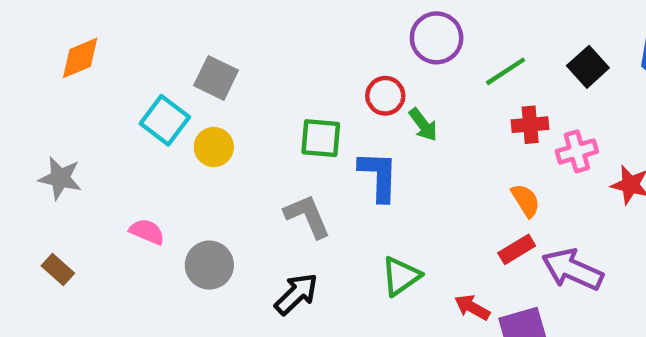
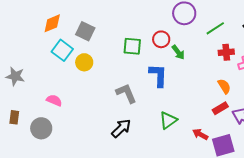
orange diamond: (80, 58) -> (52, 23), moved
green square: (321, 138) -> (132, 46), moved
gray circle: (209, 265) -> (41, 128), moved
brown rectangle: (58, 269) -> (14, 117), turned 56

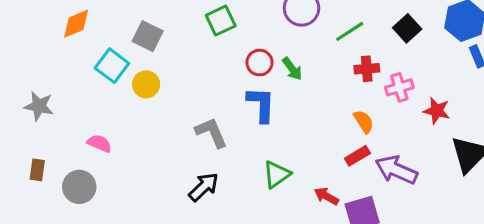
orange diamond: (52, 23) -> (76, 24), moved
red circle: (161, 39) -> (260, 63), moved
green square: (132, 46) -> (221, 21), moved, turned -30

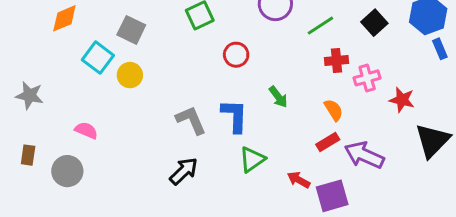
green arrow: (292, 69) -> (278, 97), moved
blue L-shape: (261, 105) -> (235, 116), moved

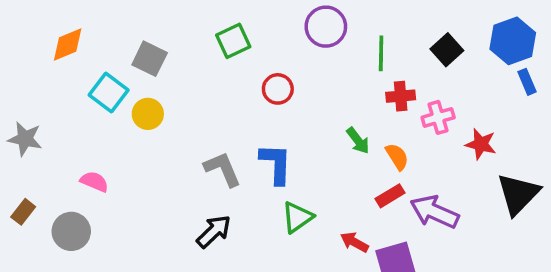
green line: (320, 26) -> (381, 53), turned -56
green arrow: (278, 97) -> (358, 141), moved
brown rectangle: (28, 155) -> (23, 212), turned 30

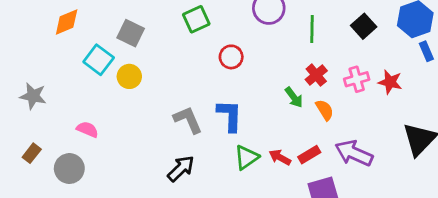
red cross: (401, 96) -> (316, 75), moved, turned -35
red star: (481, 144) -> (390, 82), moved
red rectangle: (390, 196) -> (309, 155), moved
red arrow: (354, 242) -> (280, 157), moved

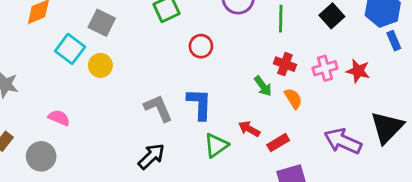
red cross: (316, 75) -> (285, 64), turned -30
purple arrow: (354, 153) -> (343, 141), moved
red arrow: (280, 157) -> (249, 129), moved

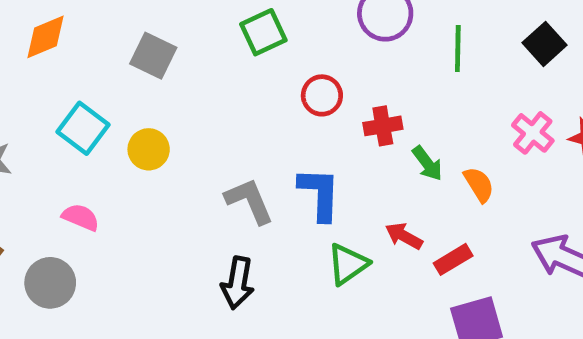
cyan square: (70, 49) -> (83, 128), moved
red cross: (285, 64) -> (383, 126), moved, turned -30
yellow circle: (100, 65) -> (149, 149), moved
pink cross: (325, 68) -> (533, 133), turned -35
black arrow: (151, 156) -> (238, 283), turned 144

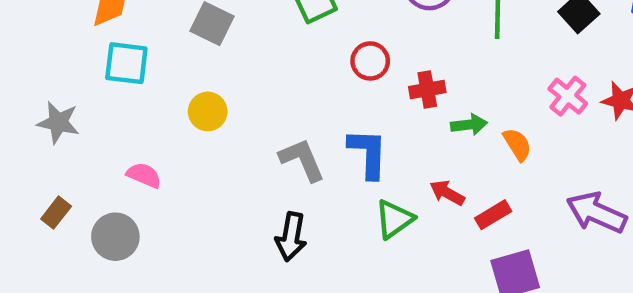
cyan square: (83, 128) -> (126, 63), moved, turned -30
green arrow: (427, 163) -> (469, 125), turned -60

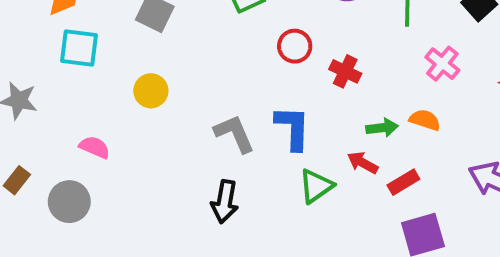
red cross: (427, 90) -> (345, 71), turned 36
pink cross: (568, 96) -> (442, 64), moved
green arrow: (469, 125) -> (382, 128), moved
orange semicircle: (517, 144) -> (425, 120), turned -40

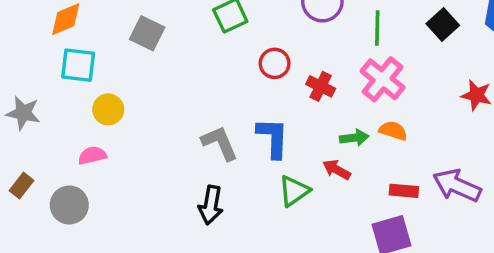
pink cross: (442, 64) -> (383, 79), moved, size x1.4
yellow circle: (151, 91) -> (108, 109), moved
pink semicircle: (95, 147) -> (92, 155), turned -36
red rectangle: (403, 182) -> (404, 191), moved, turned 36

